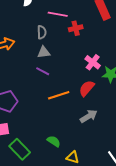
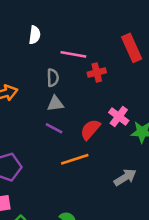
red semicircle: (87, 88) -> (90, 129), moved
gray arrow: (89, 116) -> (125, 177), moved

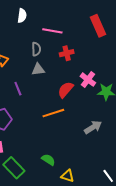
red cross: (97, 72) -> (67, 53), moved
purple line: (54, 128) -> (18, 89), moved, turned 40

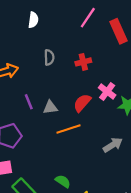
pink line: (52, 31) -> (88, 18), moved, turned -66
gray triangle: (38, 69) -> (50, 107), moved

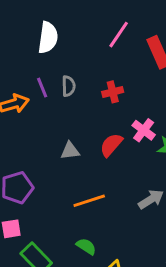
white semicircle: (33, 20) -> (48, 38), size x1.5
purple line: (29, 102) -> (42, 88), moved
orange line: (69, 129) -> (89, 201), moved

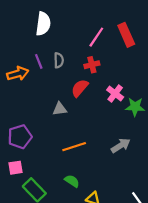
pink line: (119, 35) -> (96, 37), moved
red semicircle: (111, 145) -> (80, 88), moved

